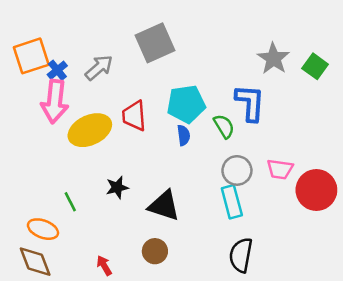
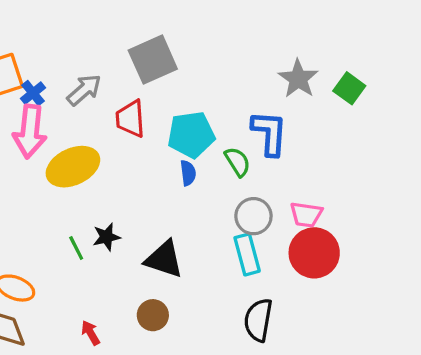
red trapezoid: (134, 116) -> (130, 119), moved
red circle: (316, 190) -> (314, 253), moved
green line: (70, 202) -> (76, 248), moved

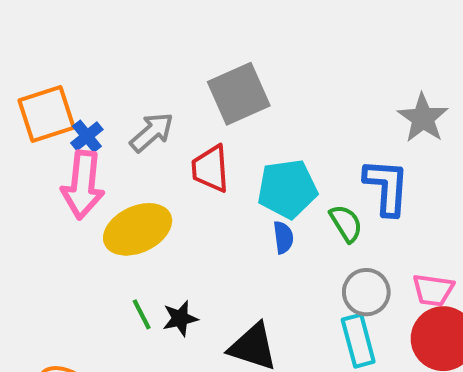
green line: (76, 248) -> (142, 314), moved

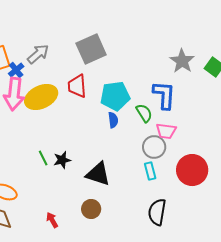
gray arrow: (152, 132) -> (38, 54), moved
yellow ellipse: (138, 229) -> (41, 97), moved
pink trapezoid: (433, 290) -> (166, 131), moved
cyan rectangle: (358, 341) -> (150, 171), size x0.7

